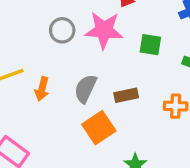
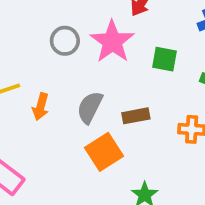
pink star: (104, 30) -> (112, 42), turned 30

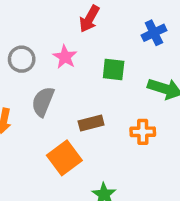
pink star: (112, 42) -> (65, 57), size x0.6
gray semicircle: (90, 107) -> (43, 102), moved

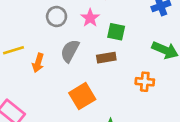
green square: (114, 70) -> (116, 32), moved
brown rectangle: (91, 123) -> (106, 58), moved

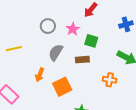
orange arrow: (38, 63) -> (40, 75), moved

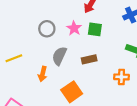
green square: (91, 41) -> (95, 29), moved
orange arrow: (40, 75) -> (43, 74), moved

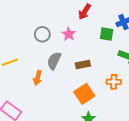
green square: (95, 29) -> (107, 34), moved
orange square: (72, 92) -> (84, 94), moved

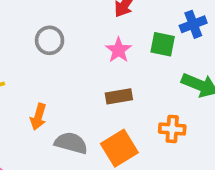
pink star: (69, 34) -> (118, 50), moved
gray semicircle: (54, 61) -> (71, 143), moved, turned 78

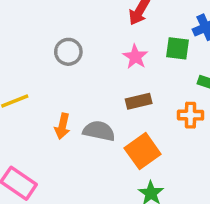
orange cross: (172, 129) -> (191, 115), moved
gray semicircle: (71, 143) -> (99, 131), moved

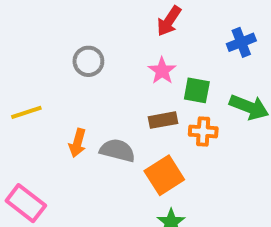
green square: (178, 48) -> (197, 90), moved
orange cross: (191, 115) -> (203, 131), moved

